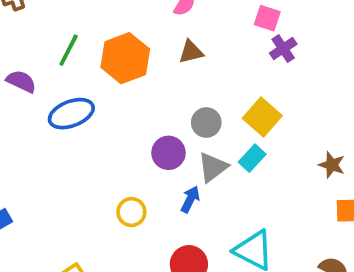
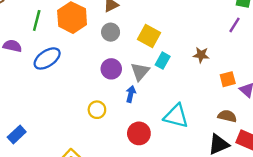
yellow square: (262, 117) -> (149, 36), moved
gray circle: (206, 123) -> (111, 32), moved
brown star: (332, 165) -> (201, 55), moved

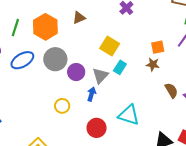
gray circle: (111, 32) -> (55, 59), moved, size x1.5
orange square: (228, 79) -> (158, 47), moved
brown semicircle: (227, 116) -> (171, 90), moved, turned 42

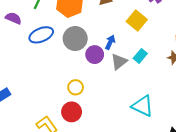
yellow square: (110, 46) -> (137, 20), moved
blue arrow: (91, 94) -> (110, 42), moved
red circle: (97, 128) -> (72, 112), moved

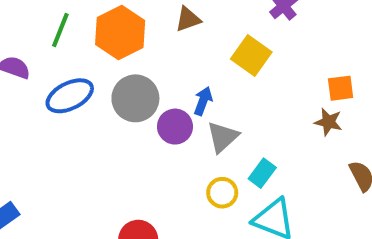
cyan rectangle: (140, 56) -> (262, 173), moved
yellow circle: (76, 87) -> (222, 193), moved

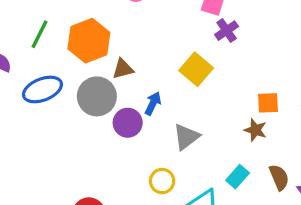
brown triangle: (188, 19) -> (123, 69), moved
gray triangle: (223, 137) -> (186, 137), moved
cyan rectangle: (262, 173) -> (238, 177), moved

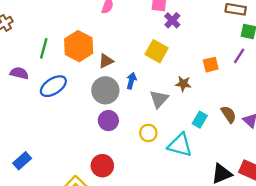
gray circle: (97, 96) -> (105, 90), moved
purple circle: (128, 123) -> (108, 121), moved
brown star: (255, 130) -> (183, 84), moved

